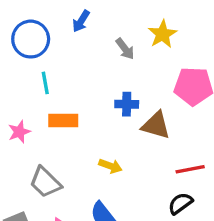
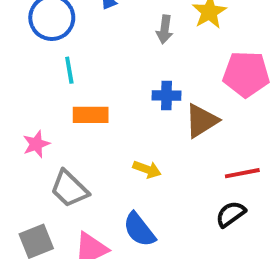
gray arrow: (125, 49) -> (165, 29), turned 45
brown triangle: (156, 125) -> (201, 121), turned -48
pink star: (19, 132) -> (36, 144), moved

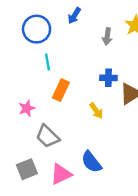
orange rectangle: (91, 115) -> (61, 90), turned -65
yellow arrow: (147, 169) -> (96, 111), moved, turned 35

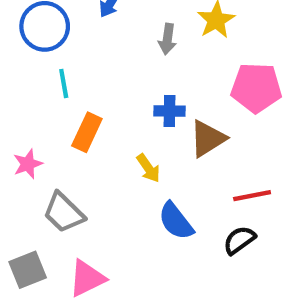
blue semicircle: (91, 162) -> (176, 221), moved

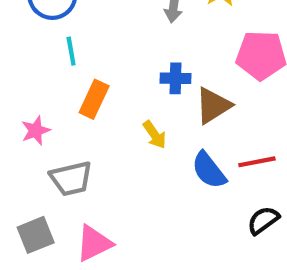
gray trapezoid: (64, 213) -> (71, 179), turned -57
blue semicircle: (176, 221) -> (209, 170), moved
black semicircle: (239, 240) -> (263, 220), moved

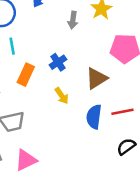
blue cross: (175, 78) -> (58, 62), moved, turned -35
blue semicircle: (209, 170) -> (94, 117), turned 45

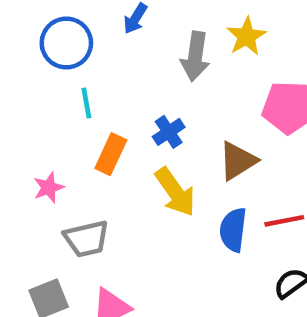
gray arrow: (73, 20) -> (195, 56), size x1.5
yellow arrow: (62, 96) -> (175, 192), size x1.6

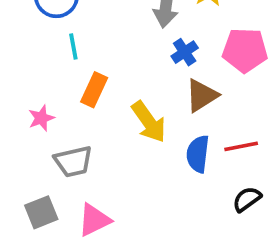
blue cross: (169, 132) -> (185, 52), moved

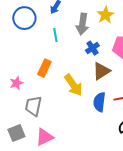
cyan line: (73, 46) -> (55, 35), moved
gray trapezoid: (73, 161) -> (33, 106), turned 115

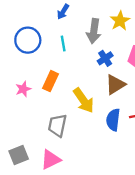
blue circle: (24, 18) -> (28, 40), moved
pink star: (16, 83) -> (23, 89), moved
gray trapezoid: (33, 106) -> (57, 125), moved

